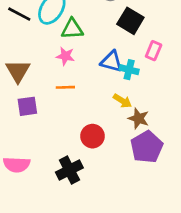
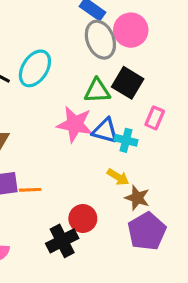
green triangle: (72, 29) -> (97, 91), moved
pink star: (65, 56) -> (75, 124), moved, size x1.6
orange line: (65, 87) -> (30, 190), moved
black cross: (69, 170) -> (62, 241), moved

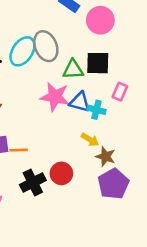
gray ellipse: (100, 40) -> (46, 46), moved
black square: (128, 83) -> (98, 63), turned -30
black cross: (62, 241) -> (33, 182), moved

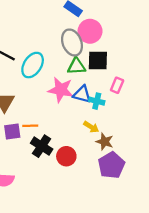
pink circle: (100, 20) -> (90, 31), moved
gray ellipse: (46, 46) -> (72, 42), moved
cyan ellipse: (22, 51) -> (33, 65), moved
orange line: (19, 150) -> (30, 126), moved
black cross: (33, 182) -> (42, 146), moved, turned -30

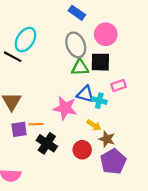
pink circle: (90, 31) -> (106, 34), moved
cyan ellipse: (33, 65) -> (25, 40), moved
pink rectangle: (117, 85) -> (119, 86), turned 48
pink star: (61, 90) -> (65, 108), moved
red circle: (66, 156) -> (82, 150), moved

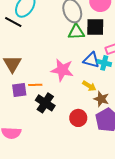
blue triangle: (85, 94) -> (91, 60), moved
cyan cross: (99, 101) -> (104, 63), moved
red circle: (82, 150) -> (78, 118), moved

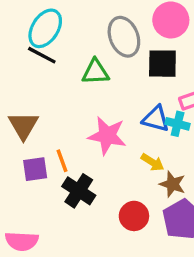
black line: (13, 22) -> (42, 55), moved
green triangle: (76, 32) -> (95, 72), moved
orange line: (35, 85) -> (62, 161), turned 72

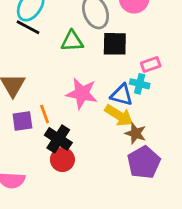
black square: (162, 64) -> (115, 44), moved
blue triangle: (156, 119) -> (122, 95), moved
yellow arrow: (152, 162) -> (119, 115), size x1.5
red circle: (134, 216) -> (62, 160), moved

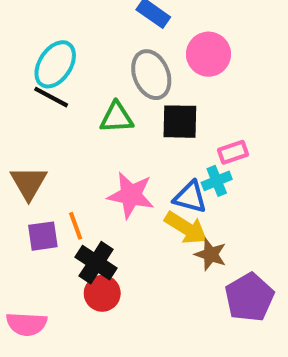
cyan cross: (140, 84) -> (217, 181), turned -36
purple pentagon: (144, 162) -> (249, 297), moved

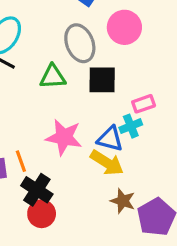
brown star: (211, 254) -> (123, 201), moved

